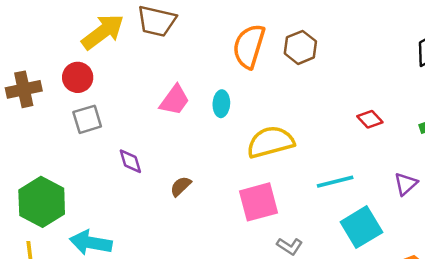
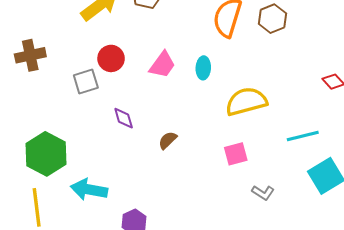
red circle: (78, 77) -> (111, 58), moved
pink square: (258, 202) -> (236, 154), size x0.7

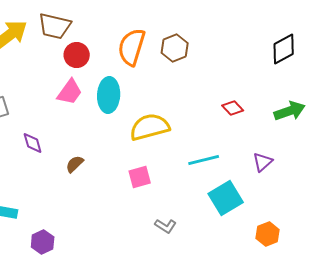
red circle: (111, 58) -> (77, 55), moved
cyan ellipse: (203, 68) -> (109, 95), size x1.6
gray L-shape: (263, 193) -> (166, 226), moved

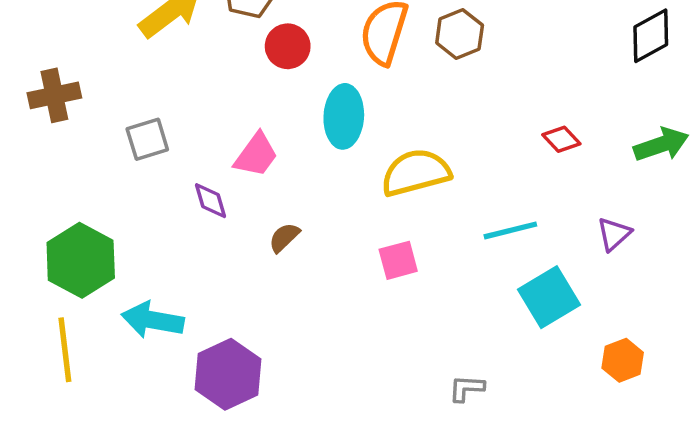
pink trapezoid: (70, 92) -> (256, 155), moved
gray L-shape: (166, 226) -> (467, 388), moved, turned 150
purple hexagon: (43, 242) -> (228, 374), size x1.6

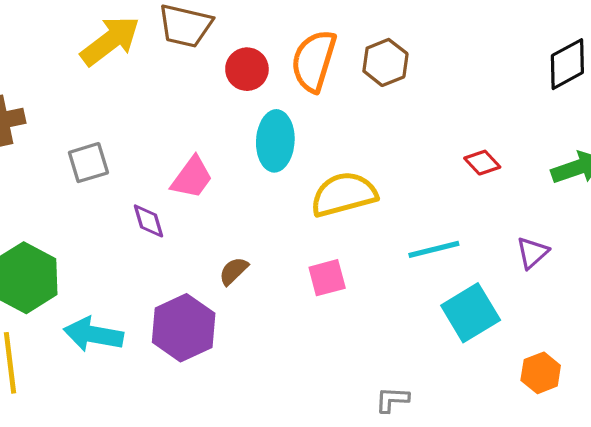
red circle: (288, 46) -> (247, 69), moved
brown semicircle: (284, 237) -> (234, 271), moved
purple hexagon: (228, 374) -> (184, 328), moved

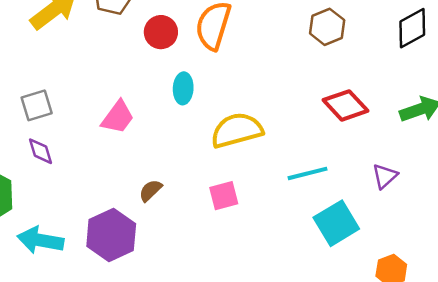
brown hexagon: (385, 62) -> (327, 27), moved
cyan ellipse: (275, 141) -> (183, 88), size x0.7
red diamond: (482, 163) -> (345, 105), size x1.6
purple diamond: (149, 221) -> (40, 151), moved

